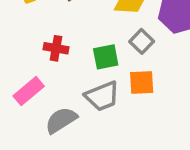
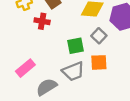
red cross: (56, 48) -> (42, 21), moved

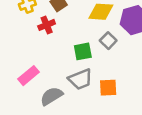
red cross: (42, 21) -> (47, 25), turned -32
orange square: (99, 62) -> (108, 88), moved

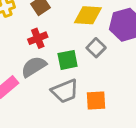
red cross: (47, 25) -> (38, 38), moved
gray semicircle: (51, 96) -> (34, 67), moved

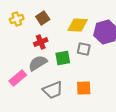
gray square: (96, 48) -> (84, 49), turned -32
gray trapezoid: (65, 91) -> (53, 90), moved

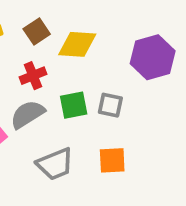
yellow diamond: (78, 25) -> (77, 44), moved
gray square: (84, 49) -> (110, 105), moved

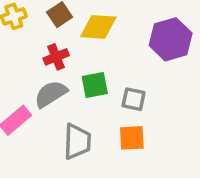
gray square: (110, 105) -> (134, 99), moved
gray trapezoid: (55, 164) -> (77, 141), turned -66

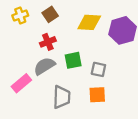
yellow diamond: (98, 27) -> (89, 22), moved

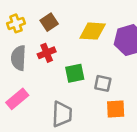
gray semicircle: (44, 66) -> (19, 58), moved, turned -55
orange square: (97, 95) -> (116, 109), moved

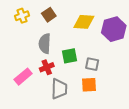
red cross: (47, 53) -> (47, 67), moved
gray semicircle: (19, 58) -> (45, 44), moved
orange square: (116, 109) -> (89, 85), moved

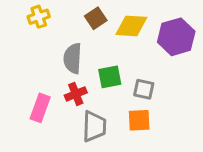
brown square: (49, 15) -> (96, 18), moved
pink rectangle: (23, 77) -> (40, 108), turned -30

